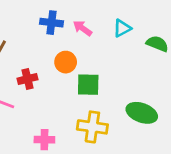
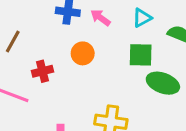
green square: (88, 85) -> (141, 55), moved
green ellipse: (142, 113) -> (163, 83), moved

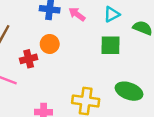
orange circle: (83, 53) -> (50, 44), moved
green ellipse: (163, 83) -> (129, 91), moved

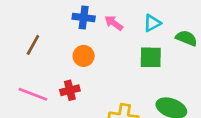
red cross: (29, 59) -> (70, 90), moved

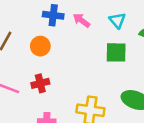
cyan triangle: (152, 23) -> (117, 20), turned -42
orange circle: (84, 56) -> (40, 46), moved

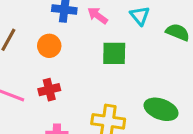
green square: (116, 52) -> (114, 53), moved

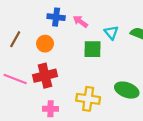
cyan triangle: (140, 16) -> (111, 33), moved
red cross: (49, 90) -> (45, 76), size x1.5

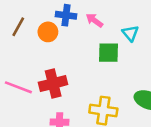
brown line: (15, 39) -> (18, 27), moved
orange circle: (45, 44) -> (48, 32), moved

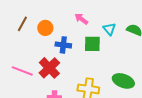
blue cross: (66, 15) -> (63, 45), moved
red cross: (53, 83) -> (49, 68), turned -30

